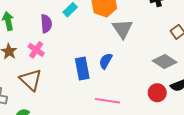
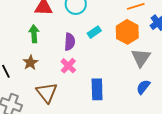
pink cross: (36, 50) -> (68, 66), moved
blue semicircle: (106, 61) -> (143, 87), moved

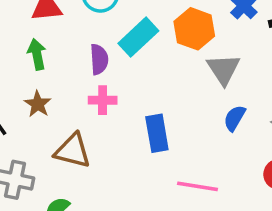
cyan rectangle: (94, 32) -> (138, 37), size x1.6
pink cross: (68, 66) -> (103, 100), turned -35
brown triangle: (47, 93) -> (73, 151), turned -30

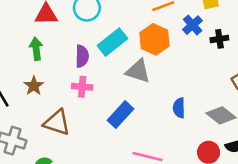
gray triangle: (223, 69) -> (138, 71), moved, turned -44
blue semicircle: (235, 118) -> (179, 108), turned -36
blue rectangle: (157, 133) -> (121, 115), turned 48

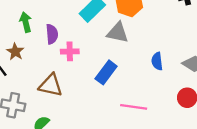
purple semicircle: (82, 56) -> (52, 34), moved
brown star: (34, 86) -> (15, 52), moved

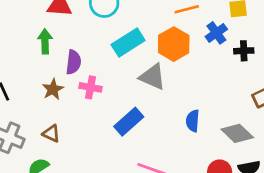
brown star: (15, 52) -> (53, 89), moved
brown triangle: (51, 85) -> (51, 134), moved, size x0.6

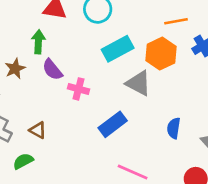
purple semicircle: (73, 62) -> (52, 70), moved, turned 130
brown star: (53, 89) -> (15, 69), moved

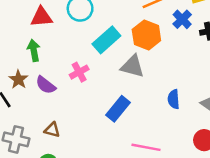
purple semicircle: (52, 70) -> (46, 85), moved
pink cross: (79, 89) -> (79, 72), moved, turned -30

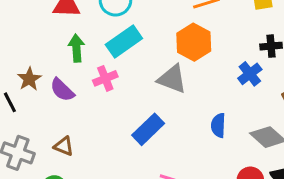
blue cross: (182, 19) -> (250, 74), moved
cyan rectangle: (106, 40) -> (124, 41), moved
green arrow: (34, 50) -> (76, 48), moved

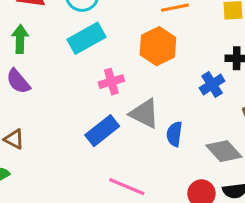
green arrow: (76, 48) -> (20, 39), moved
pink cross: (105, 78) -> (111, 82), moved
gray triangle: (172, 79) -> (144, 114), moved

